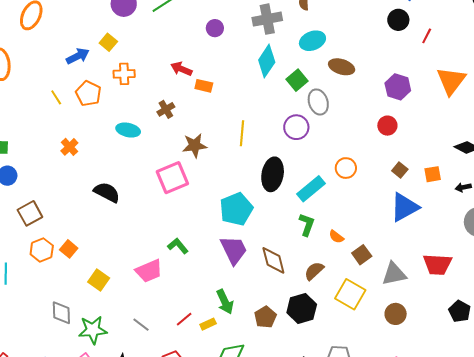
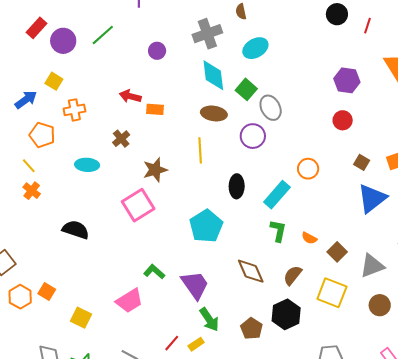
cyan diamond: (267, 61) -> (213, 75), turned -32
brown ellipse: (342, 67) -> (214, 113), moved
yellow line: (56, 97) -> (29, 166), moved
black ellipse: (273, 174) -> (237, 186), size x0.7
purple trapezoid: (234, 250) -> (195, 285), moved

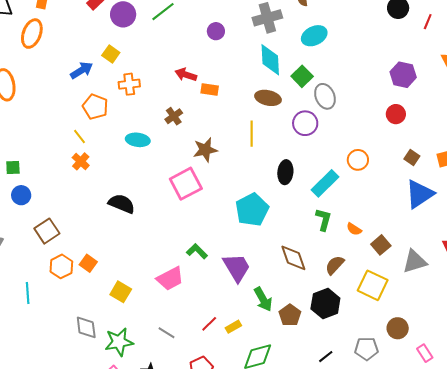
brown circle: (380, 305) -> (398, 328), moved
green arrow: (209, 319) -> (263, 299), moved

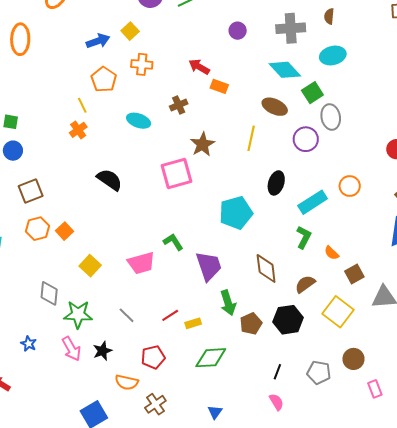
cyan diamond: (270, 60) -> (285, 70), turned -52
brown star: (205, 150) -> (203, 144), turned -30
black line: (326, 357) -> (277, 372), turned -42

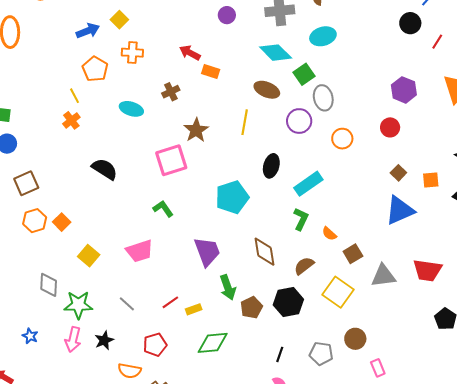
orange circle: (350, 186) -> (342, 139), moved
green L-shape: (173, 242) -> (163, 209), moved
pink arrow: (71, 349) -> (73, 339), turned 45

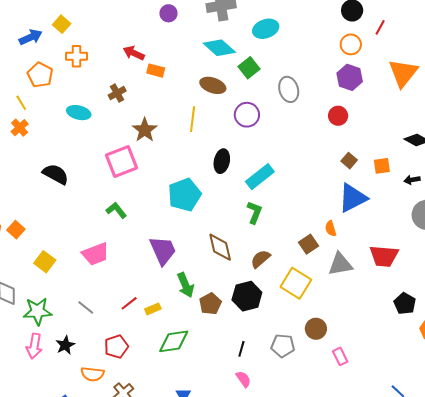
gray ellipse: (323, 98) -> (289, 89), moved
orange circle: (342, 139) -> (351, 44), moved
orange semicircle: (329, 234) -> (331, 229), moved, turned 35

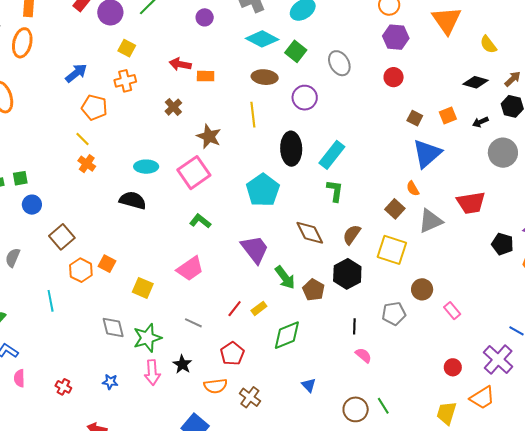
yellow square: (62, 24) -> (127, 48), moved
cyan ellipse: (79, 113) -> (146, 167), moved
black ellipse: (222, 161) -> (291, 149), size x1.4

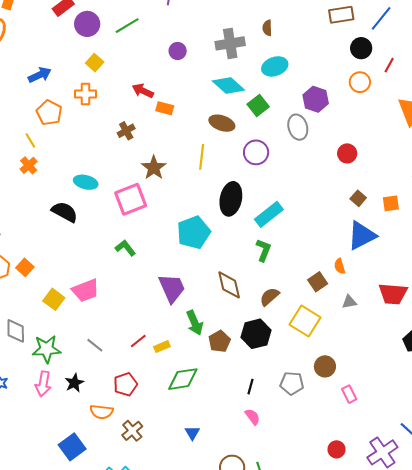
purple hexagon: (396, 37) -> (316, 99), moved
gray triangle: (431, 221) -> (349, 302), size x0.6
pink trapezoid: (190, 269) -> (85, 290), moved

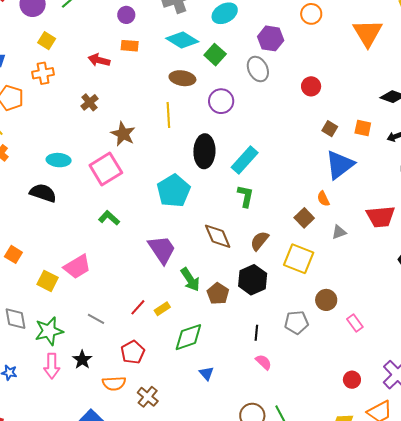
orange rectangle: (165, 108) -> (130, 46), moved
orange square: (391, 203) -> (363, 128), turned 30
blue triangle: (192, 433) -> (206, 373), moved

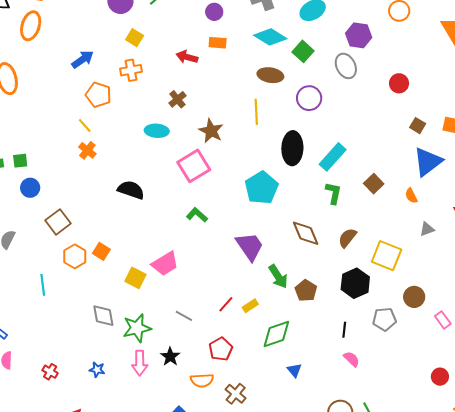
cyan ellipse: (59, 160) -> (157, 131), moved
brown square: (304, 218) -> (374, 184), moved
black hexagon: (253, 280) -> (355, 283), moved

